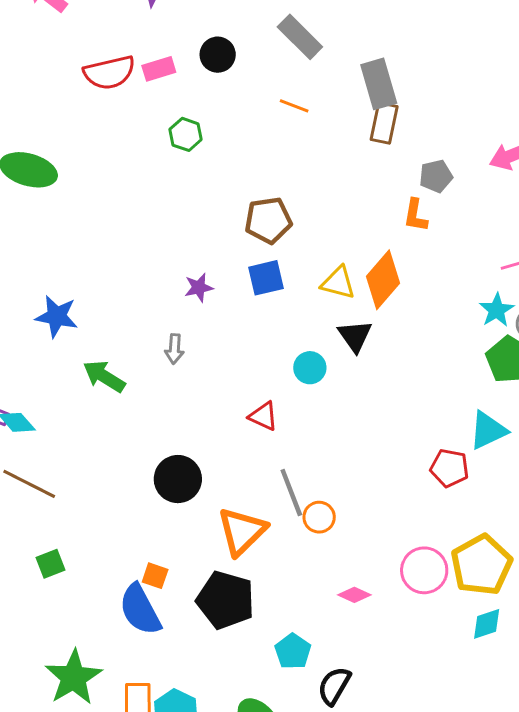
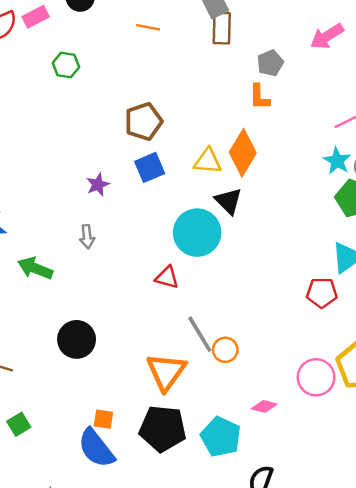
cyan circle: (310, 368) -> (197, 233), size x1.8
black circle: (178, 479) -> (77, 339), moved
cyan pentagon: (293, 651) -> (221, 437), moved, size x1.4

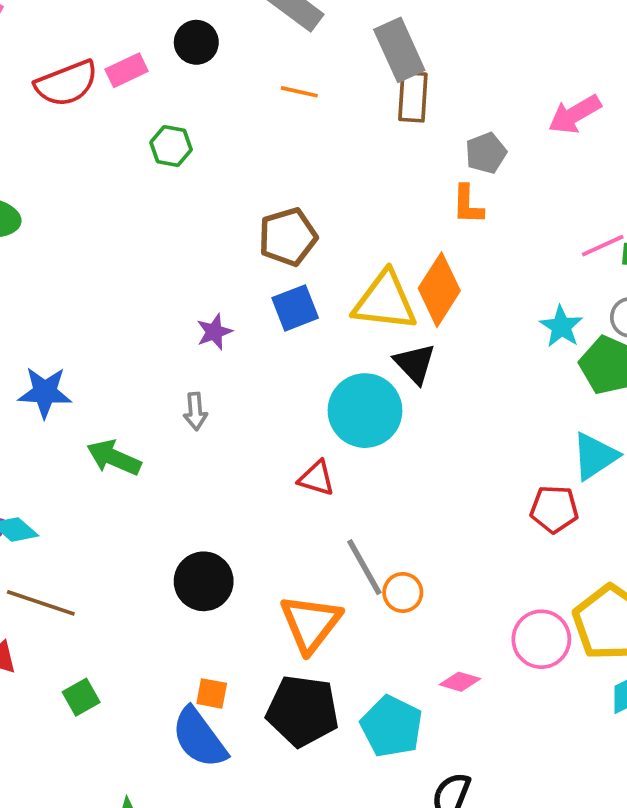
yellow triangle: (208, 161) -> (385, 301), size x1.5
cyan star: (337, 161) -> (561, 327), moved
black circle: (77, 339) -> (204, 581), moved

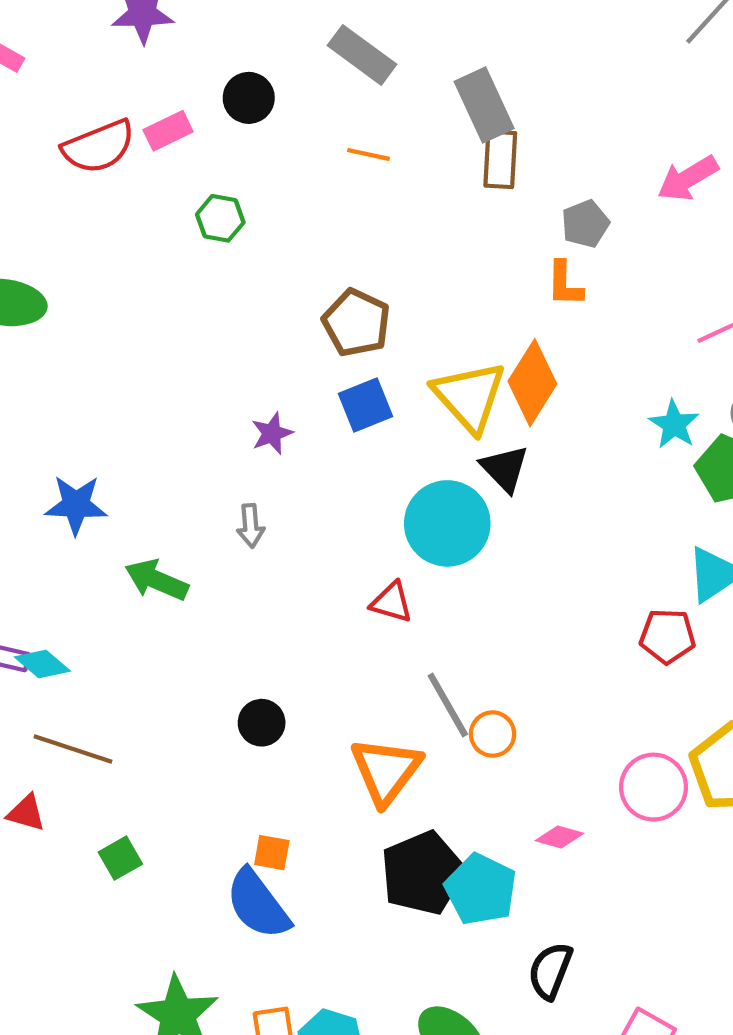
brown pentagon: (288, 237) -> (356, 323), turned -30
yellow triangle: (385, 301) -> (469, 396), turned 42
black circle: (204, 581) -> (262, 723), size x0.7
black pentagon: (303, 711) -> (423, 873), moved, turned -30

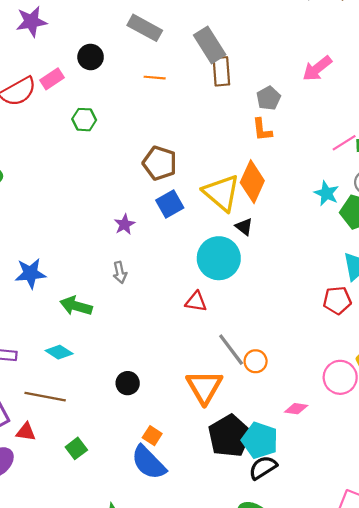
black triangle: (505, 468) -> (244, 227), size x0.7
cyan diamond: (42, 664) -> (59, 352), moved
black circle: (262, 723) -> (128, 383), moved
orange square: (272, 853) -> (152, 436), turned 30
black semicircle: (550, 971) -> (263, 468), moved, turned 44

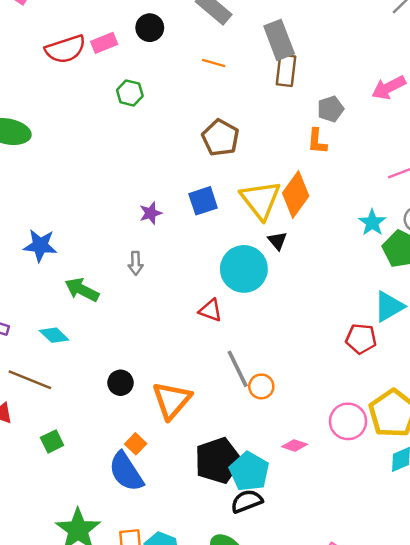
brown pentagon: (160, 163) -> (220, 138), moved
orange triangle: (204, 387) -> (172, 400), moved

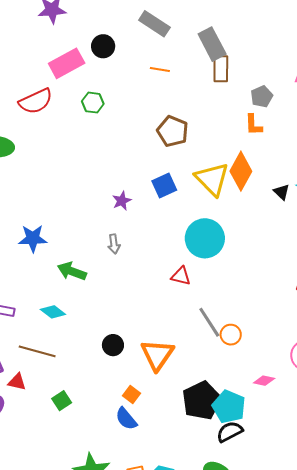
pink rectangle: (104, 43) -> (67, 63), size x1.6
red semicircle: (65, 49) -> (36, 101), moved
black triangle: (277, 241) -> (282, 192), moved
blue semicircle: (126, 472) -> (126, 419), size x0.7

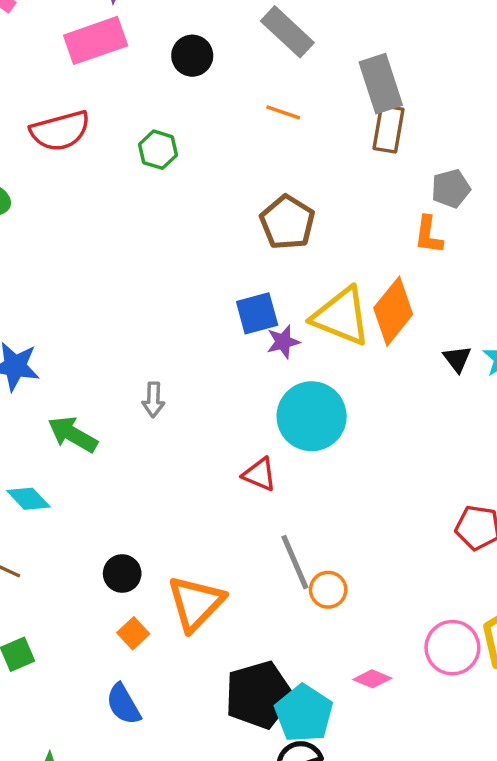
pink rectangle: (67, 63) -> (96, 40), moved
yellow triangle: (212, 179) -> (341, 316), turned -33
purple star: (122, 201) -> (283, 342), moved
orange square: (131, 395) -> (133, 633), moved

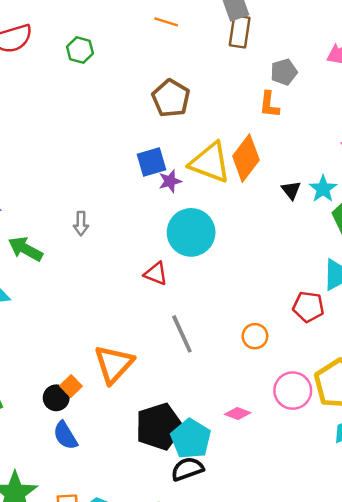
black circle: (122, 574) -> (56, 398), moved
orange circle: (328, 590) -> (255, 336), moved

